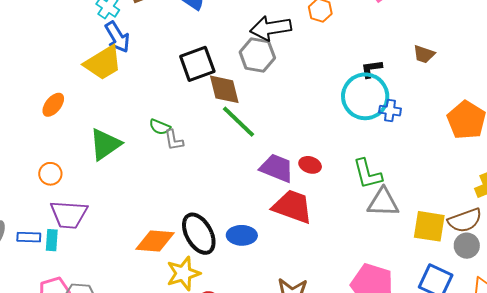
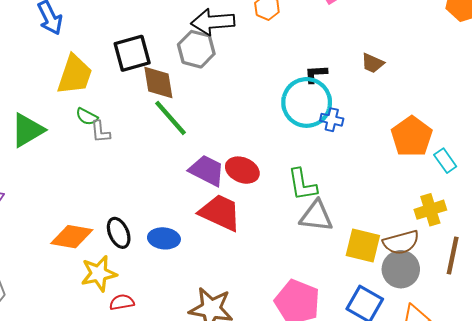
yellow trapezoid: (103, 63) -> (75, 75), moved, turned -45
red ellipse: (310, 165) -> (242, 170), size x1.4
black ellipse: (199, 234) -> (119, 233), size x0.7
gray circle: (467, 246) -> (401, 269), size x1.4

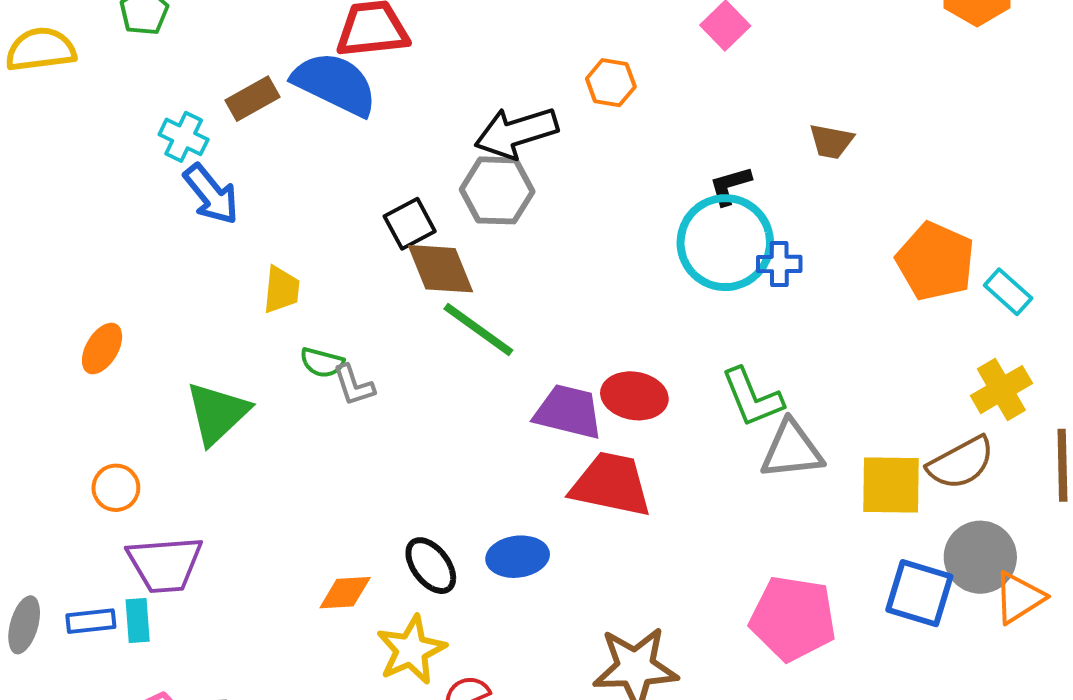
black square: (132, 53) -> (410, 224), moved, size x0.7
yellow trapezoid: (75, 75) -> (281, 290), size x0.6
orange diamond: (72, 237) -> (345, 593), size x0.7
gray circle: (401, 269) -> (980, 557), moved

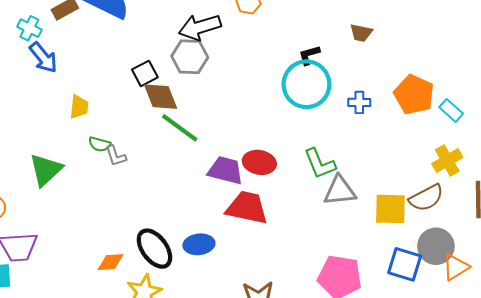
blue cross: (779, 264) -> (359, 102), moved
black ellipse: (431, 566) -> (154, 249), size x1.4

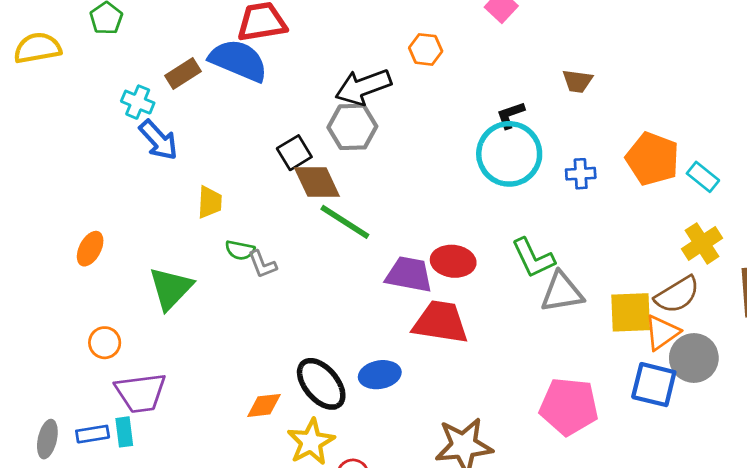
orange triangle: (456, 267) -> (662, 332), moved

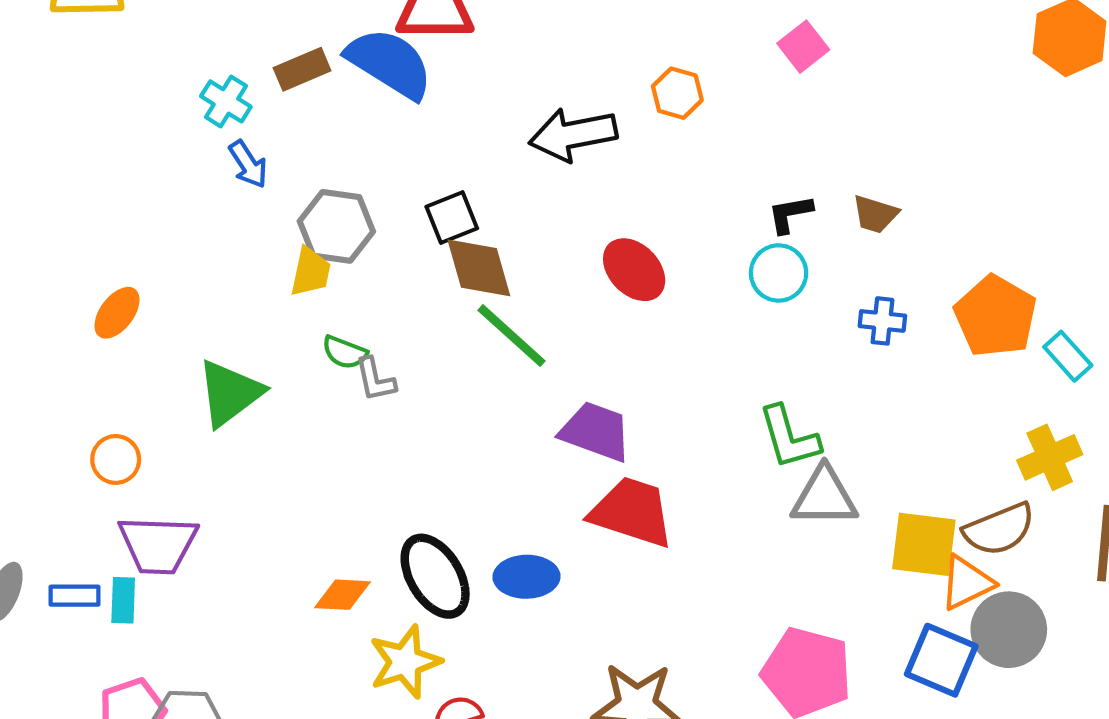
brown trapezoid: (577, 81) -> (875, 214), moved
gray hexagon: (352, 127) -> (336, 226), moved
blue arrow: (158, 140) -> (248, 164), size x0.7
cyan circle: (509, 154) -> (779, 273), size x0.6
red ellipse: (453, 261) -> (634, 270), moved, turned 30

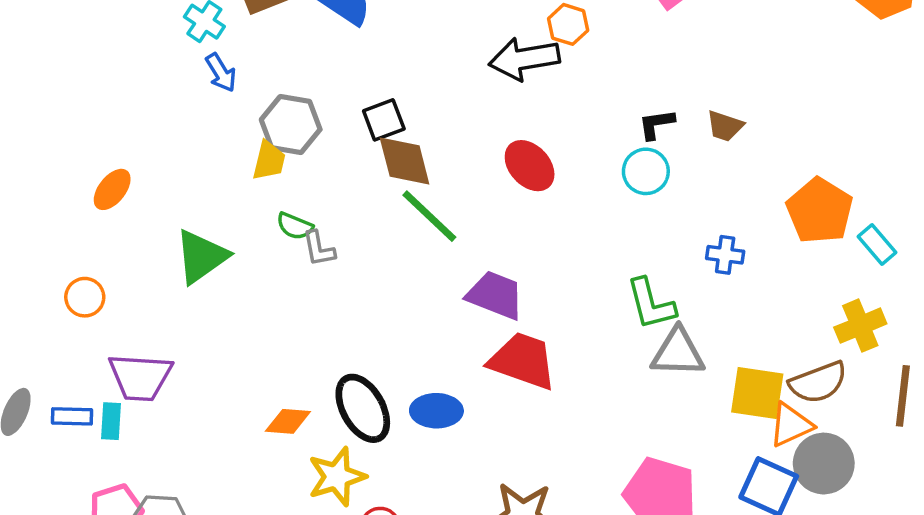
black arrow: (573, 135) -> (524, 59), moved
blue cross: (882, 321) -> (725, 255), moved
orange circle: (116, 459) -> (85, 297), moved

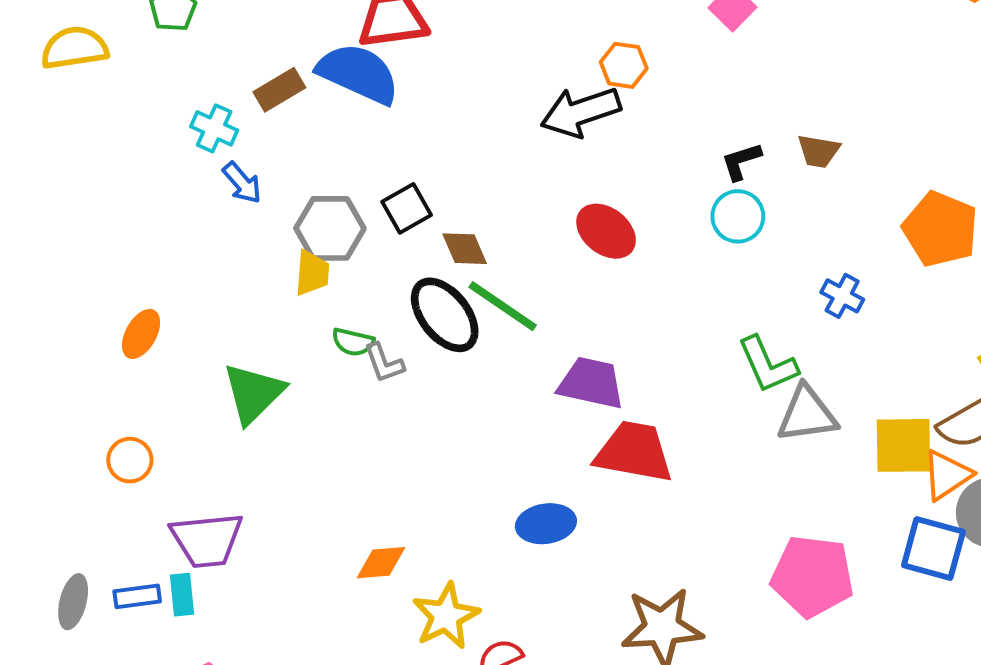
black square: (384, 120) -> (407, 208), moved
brown diamond: (405, 161) -> (465, 249), size x0.7
blue cross: (725, 255) -> (842, 296), turned 30
black ellipse: (363, 408) -> (445, 315), moved

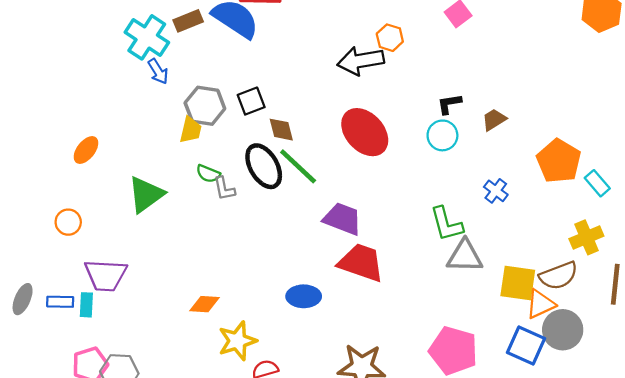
cyan cross: (214, 128) -> (147, 37), size x1.6
brown trapezoid: (819, 151) -> (494, 120), moved, turned 130
red ellipse: (606, 231) -> (365, 132), size x1.4

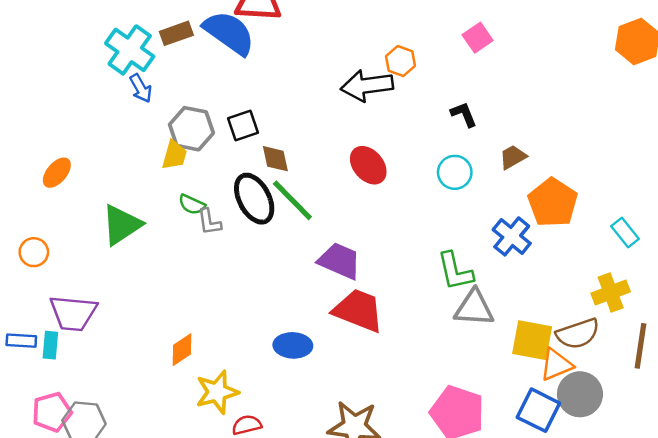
black L-shape: (449, 104) -> (464, 114), moved, turned 75
red ellipse: (365, 132) -> (368, 165), size x0.7
orange pentagon: (559, 161) -> (553, 203), moved
blue cross: (496, 191) -> (512, 236), size x1.4
orange diamond: (204, 304) -> (182, 350), turned -40

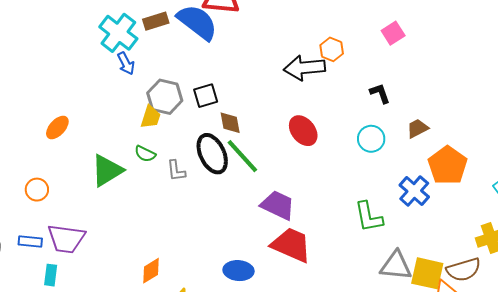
green semicircle: (192, 204) -> (145, 154), moved
gray triangle: (474, 308) -> (396, 266), moved
blue rectangle: (21, 341) -> (30, 241), moved
cyan rectangle: (50, 345) -> (51, 275), moved

